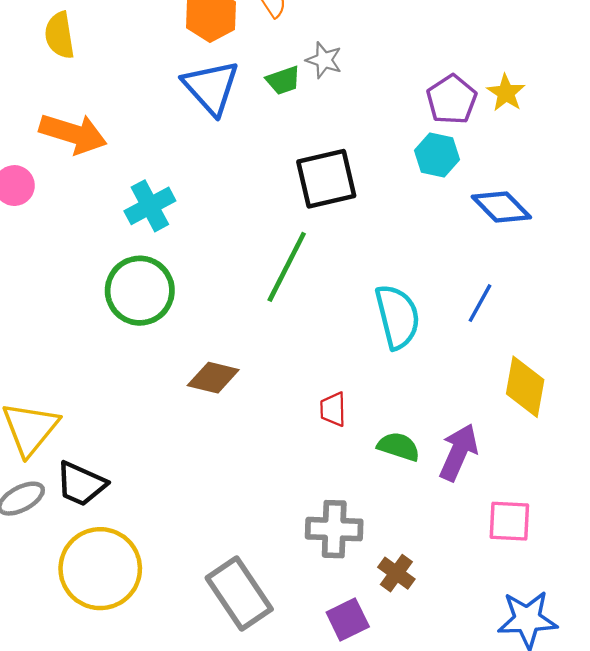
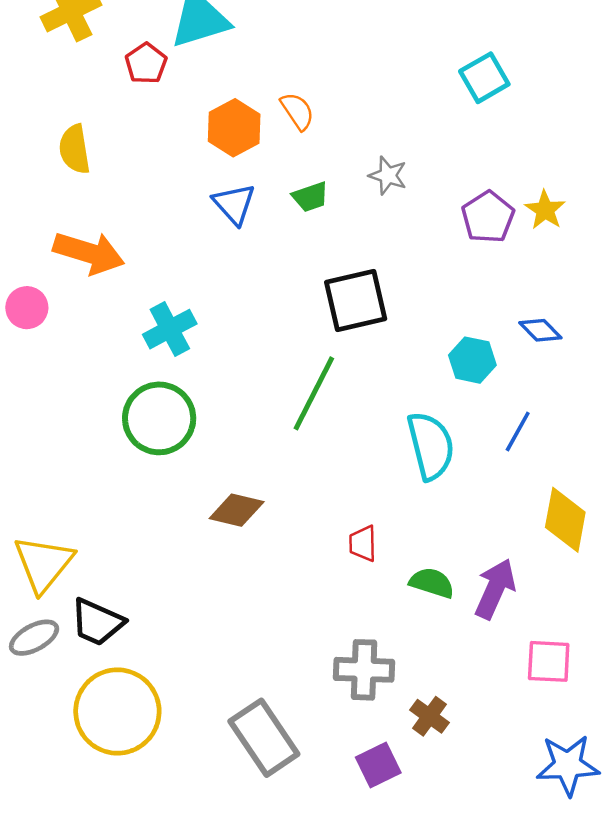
gray star: (324, 60) -> (388, 175), moved
blue triangle: (211, 87) -> (234, 204), size x0.7
cyan hexagon: (437, 155) -> (472, 360), moved
blue diamond: (501, 207) -> (540, 330), size x0.7

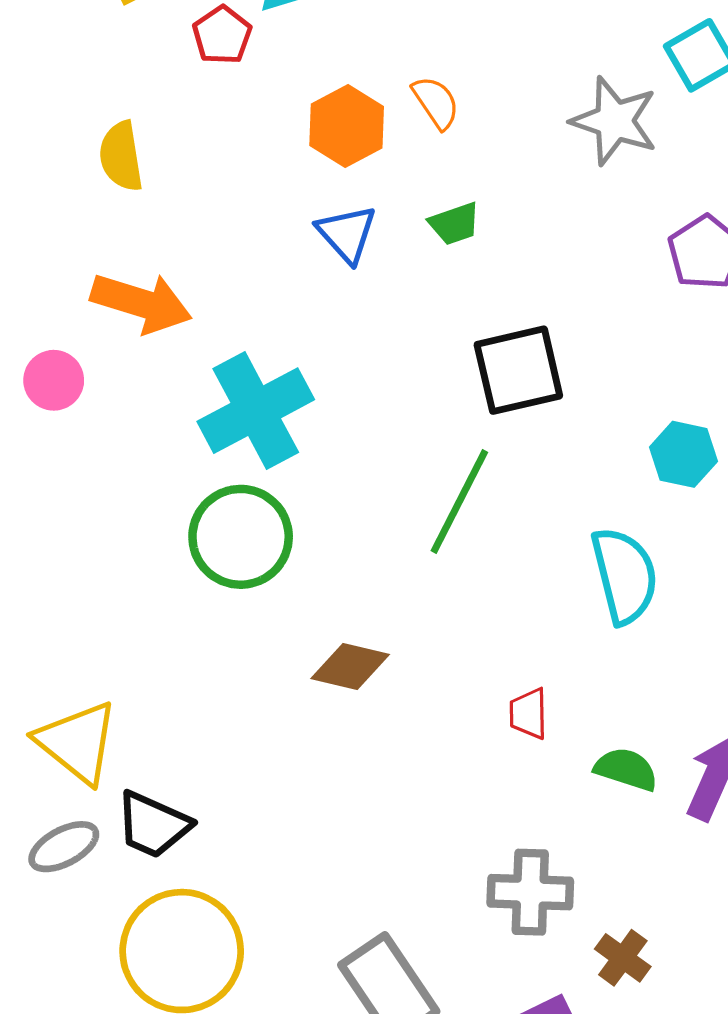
gray star: (388, 175) -> (614, 121), moved, size x1.6
cyan cross: (170, 329) -> (256, 411), size x1.5
yellow triangle: (44, 564) -> (77, 742), turned -30

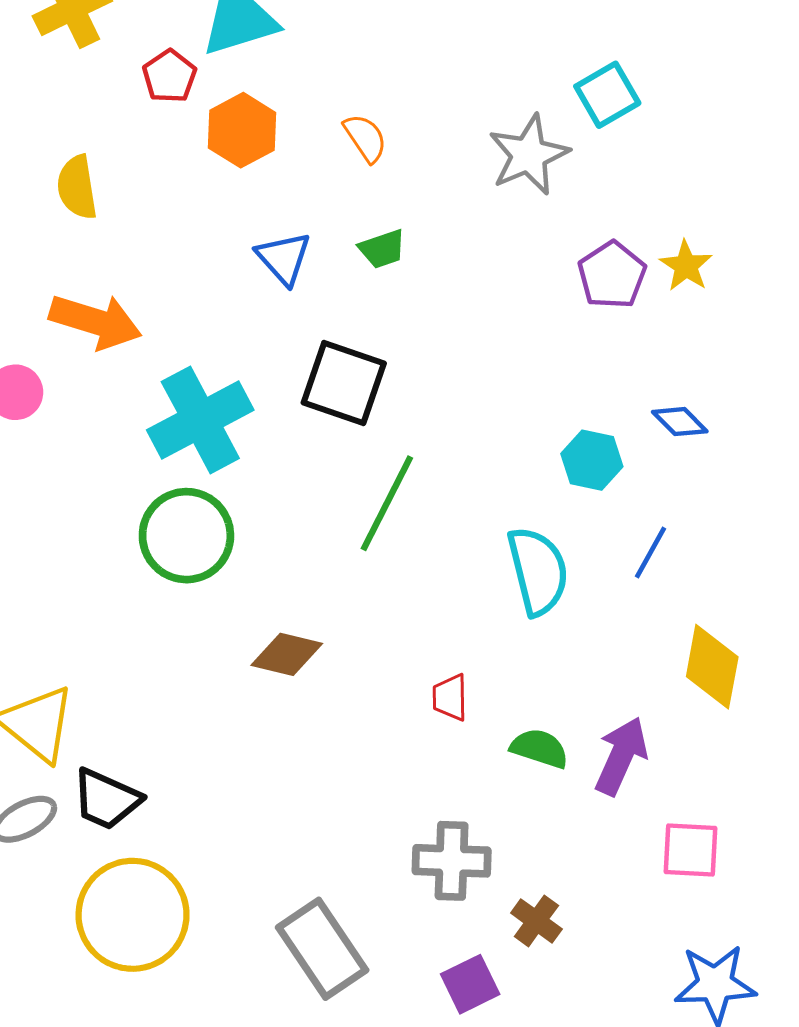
gray star: (614, 121) -> (529, 155), turned 30
orange hexagon: (347, 126) -> (242, 130), moved
black square: (518, 370) -> (344, 383), moved, turned 32

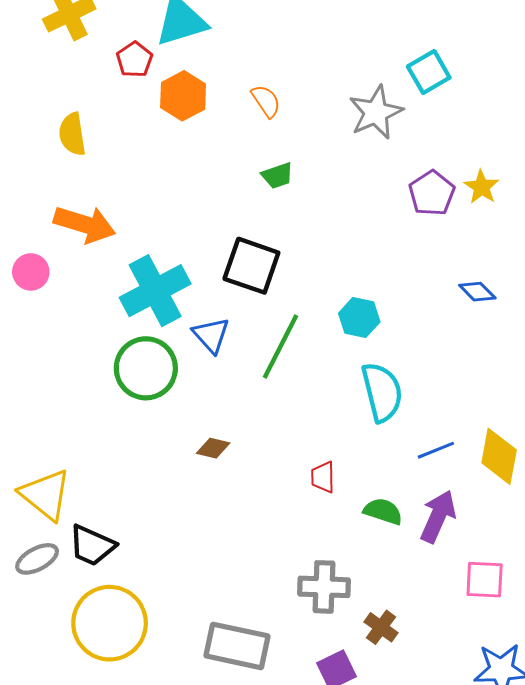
blue triangle: (284, 258) -> (211, 335), moved
cyan hexagon: (592, 460) -> (359, 318), moved
blue line: (650, 553) -> (436, 450), moved, turned 39
brown diamond: (287, 654) -> (213, 448), size x0.7
gray rectangle: (322, 949) -> (237, 646), turned -44

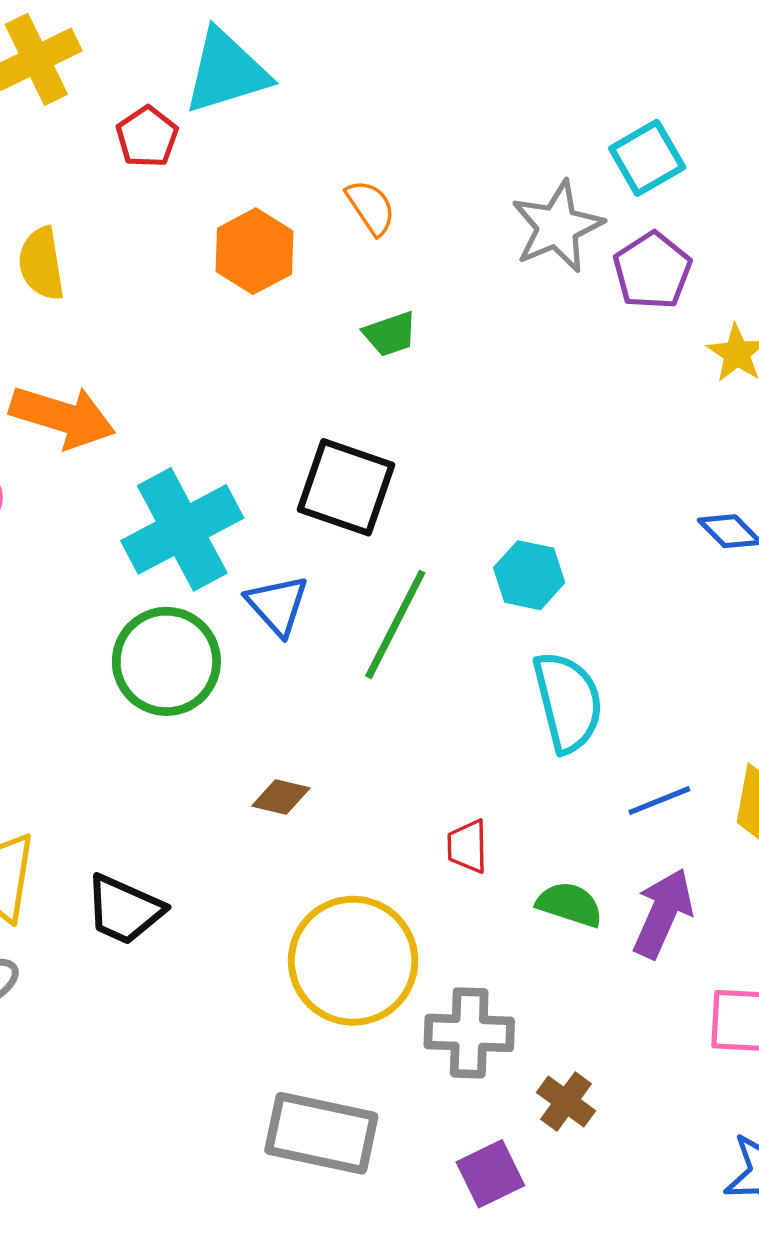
orange hexagon: (183, 96) -> (254, 251), moved
purple pentagon: (432, 193) -> (652, 271), moved
black trapezoid: (92, 545) -> (124, 910), moved
yellow circle: (110, 623) -> (353, 961), moved

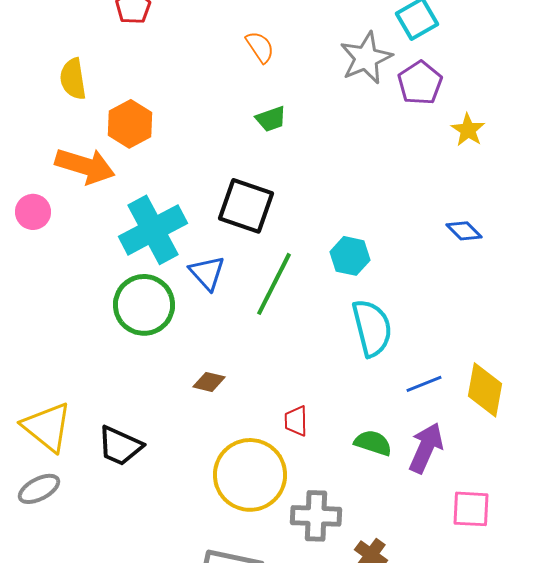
orange hexagon: (254, 251) -> (130, 124), moved
red trapezoid: (467, 846) -> (296, 421), moved

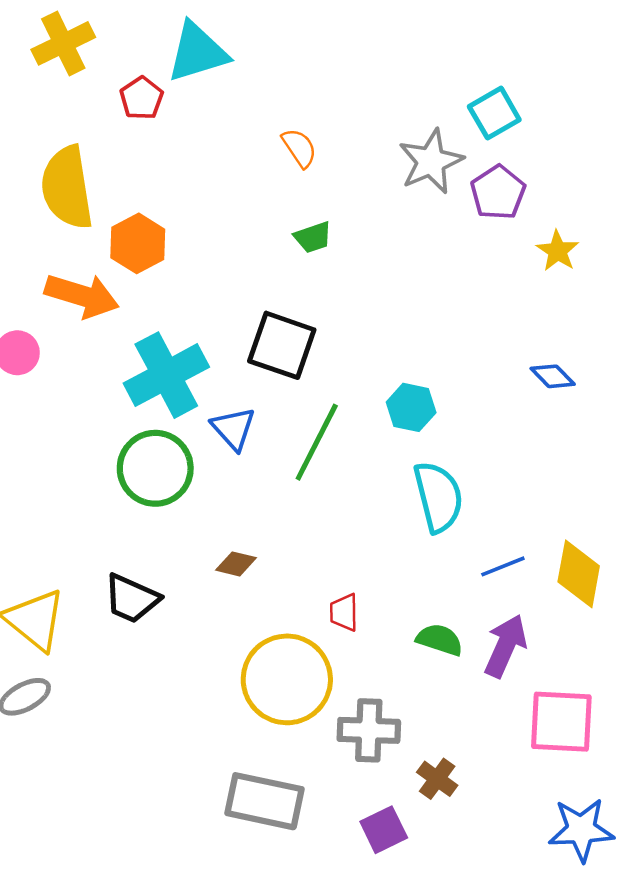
yellow semicircle: (73, 79) -> (67, 188), size x1.6
black trapezoid: (120, 446) -> (132, 599), moved
pink square: (471, 509) -> (561, 722), size x1.4

